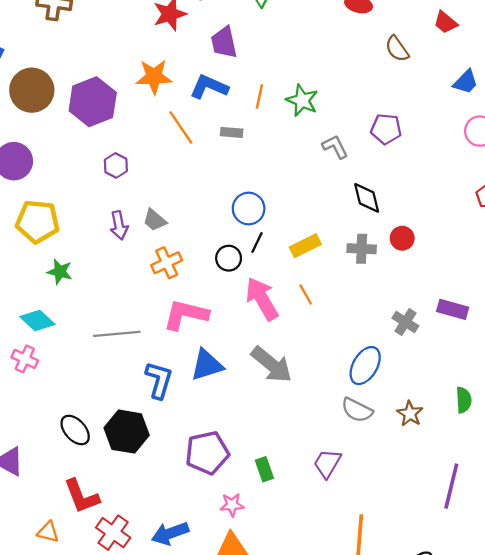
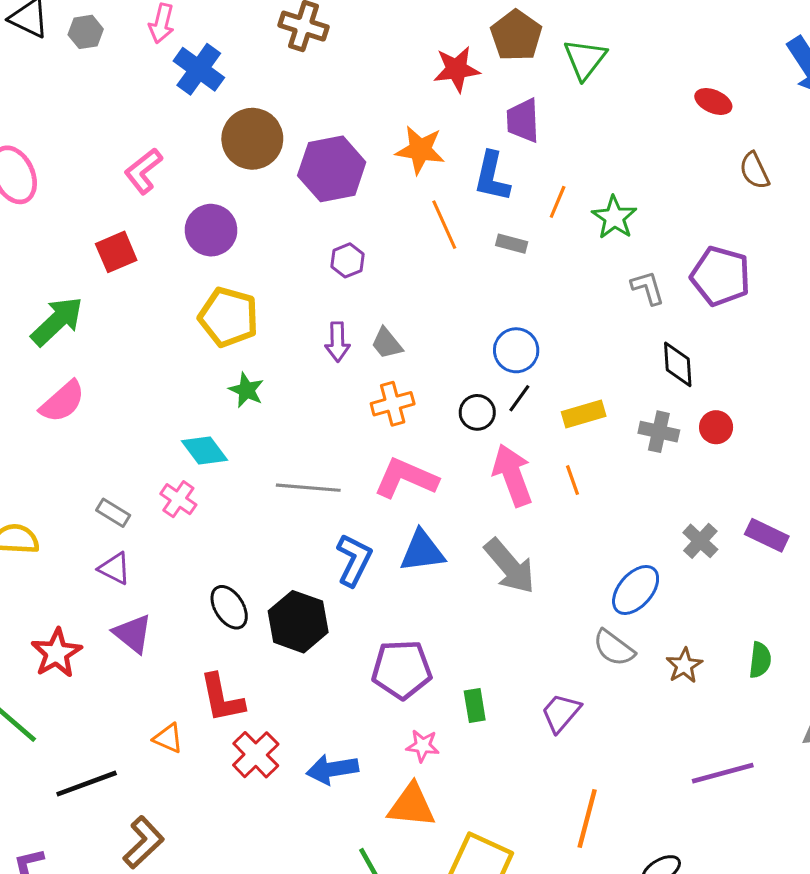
blue L-shape: (209, 87) -> (492, 177), turned -111
purple pentagon: (386, 129) -> (721, 276), size x1.4
purple line: (451, 486) -> (723, 773), turned 51

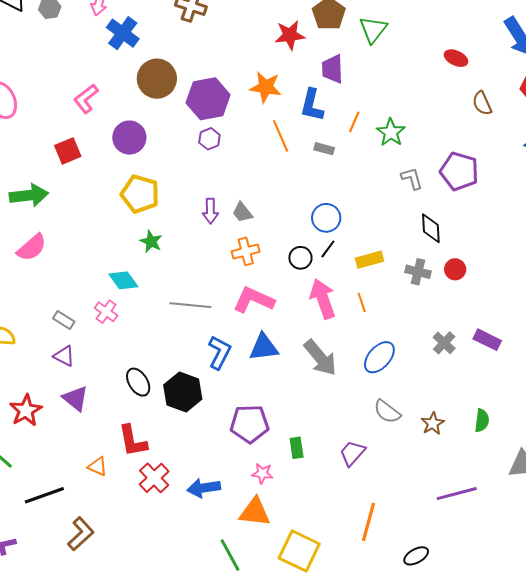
purple hexagon: (347, 260) -> (209, 139), moved
green arrow: (57, 321) -> (29, 195), turned 36
blue ellipse: (636, 590) -> (379, 357), moved

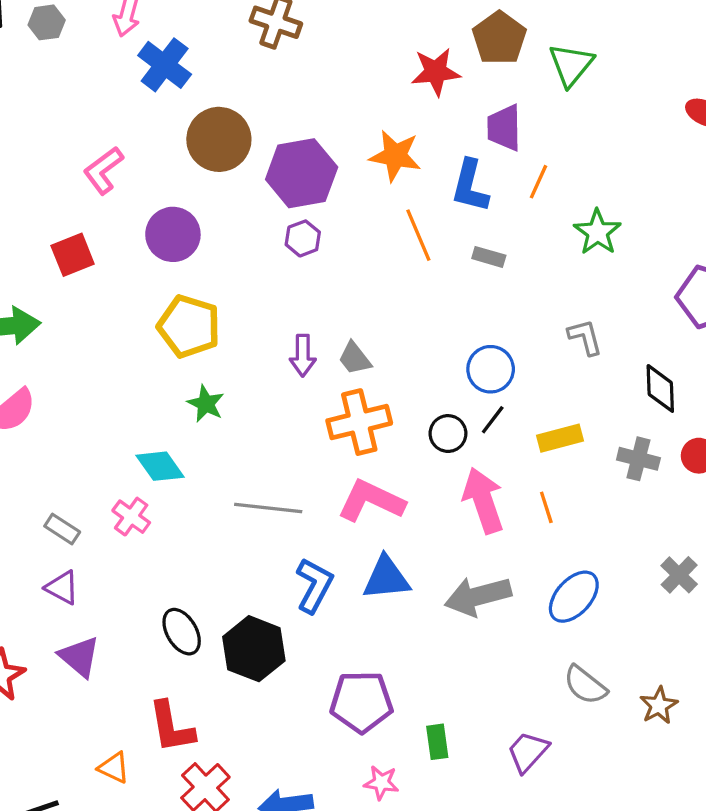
orange line: (354, 122) -> (538, 182), moved
gray L-shape: (412, 178) -> (585, 337), moved
orange cross: (246, 251) -> (359, 422), size x1.4
gray arrow: (320, 358) -> (478, 596), turned 114

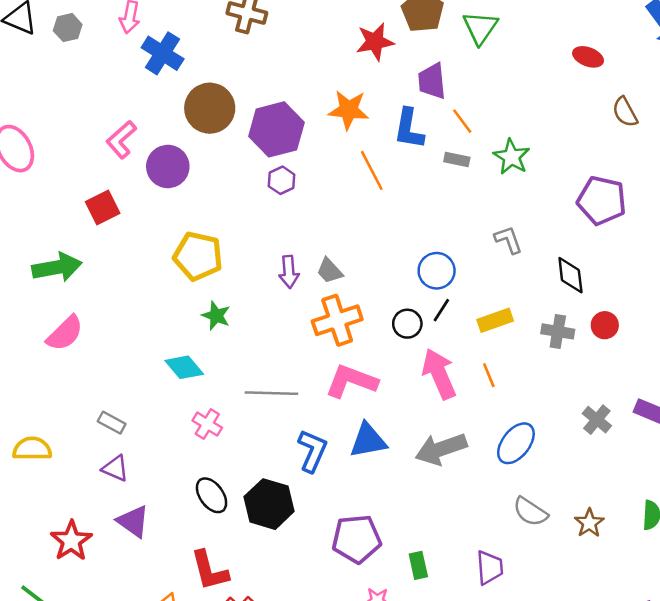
orange line: (538, 182) -> (462, 121), turned -56
purple circle: (173, 234) -> (168, 166), moved
gray rectangle: (489, 257) -> (457, 159), moved
pink cross: (131, 517) -> (207, 424), moved
purple trapezoid: (528, 752) -> (490, 567), turned 138

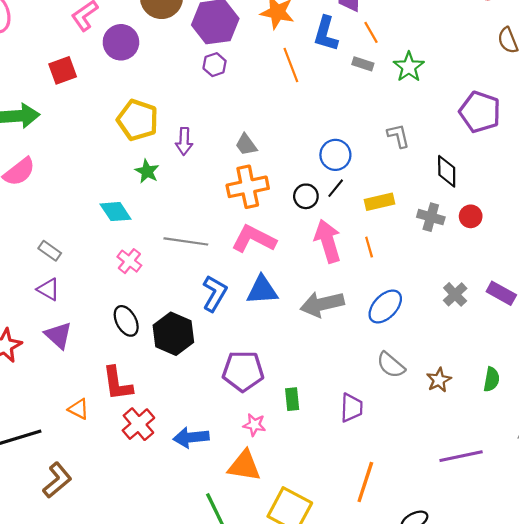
purple arrow: (289, 272) -> (184, 141), moved

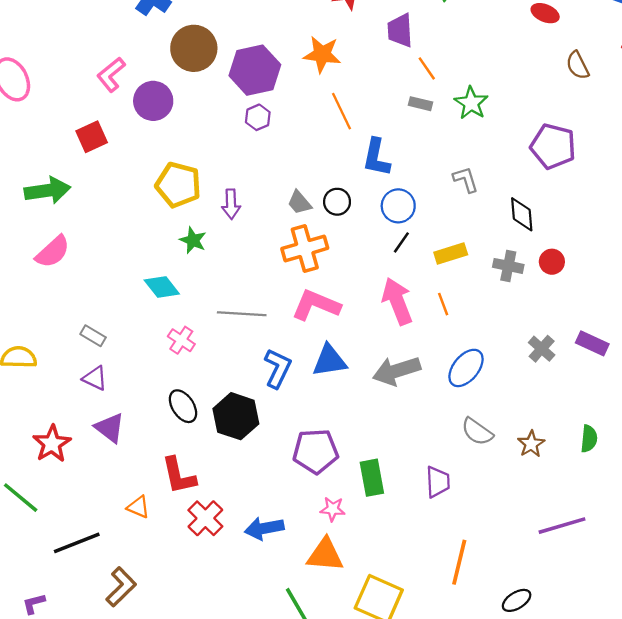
blue L-shape: (326, 34) -> (376, 157), moved
black circle: (306, 196) -> (337, 202), moved
green rectangle: (292, 399) -> (372, 478), size x1.4

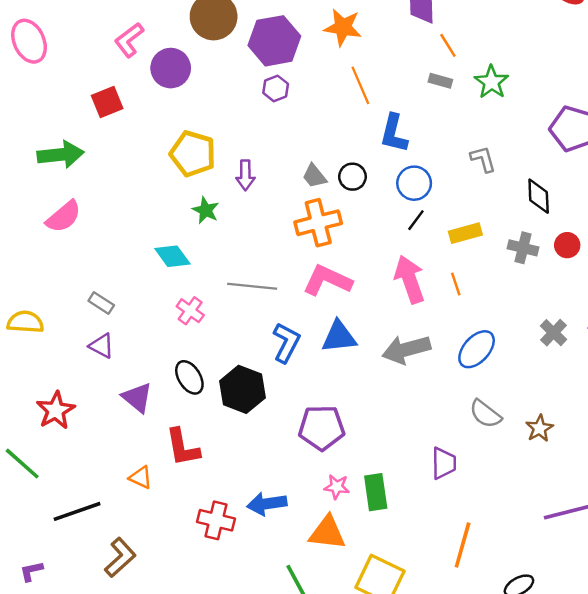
purple triangle: (110, 428) -> (137, 398), moved
green rectangle: (372, 478) -> (376, 492), moved
red cross: (205, 518) -> (216, 520), moved, turned -33

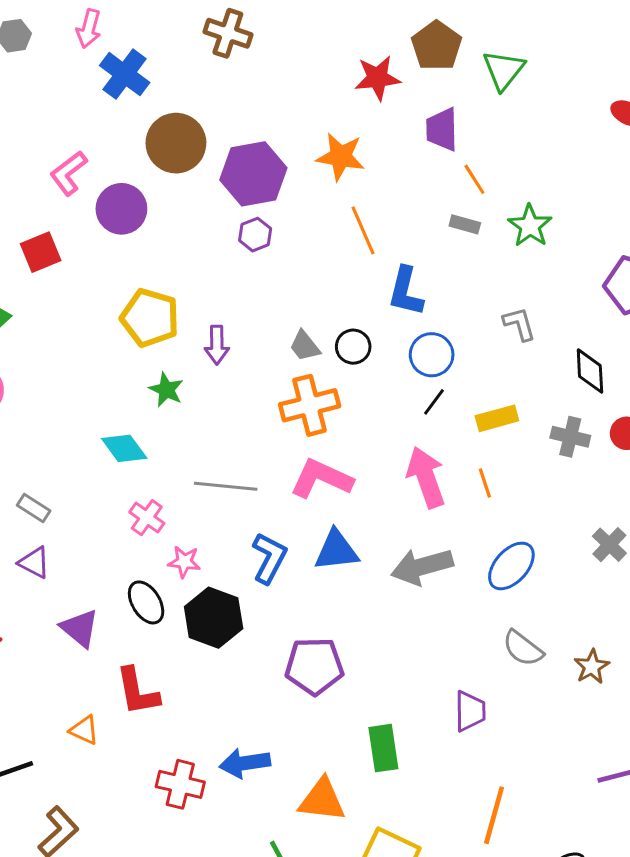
pink star: (337, 487) -> (184, 562), moved

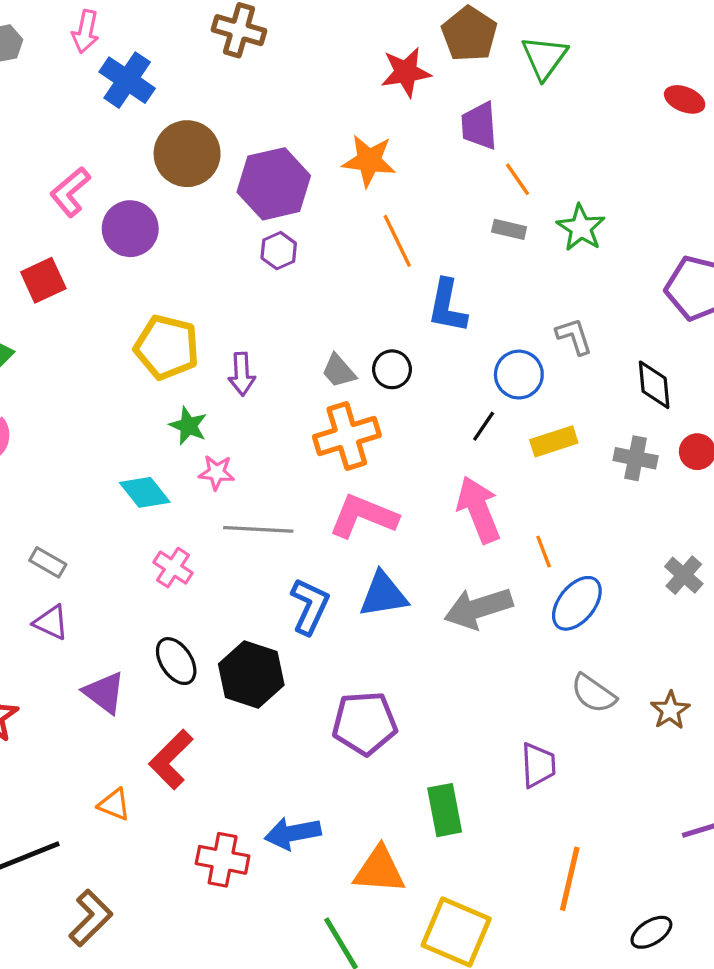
blue circle: (432, 355) -> (519, 375), moved
orange line: (485, 483) -> (544, 552), moved
pink star: (184, 562) -> (217, 473), moved
red L-shape: (137, 691) -> (171, 760), turned 58

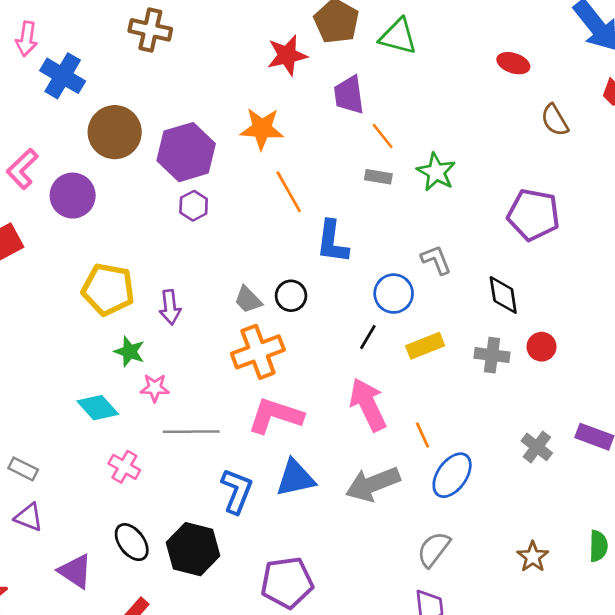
green triangle: (544, 57) -> (398, 36), turned -48
gray semicircle: (593, 693) -> (434, 549), moved, turned 96

